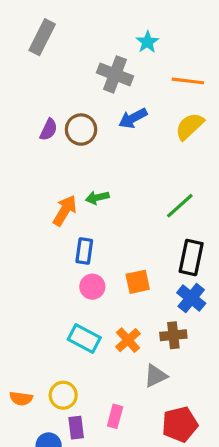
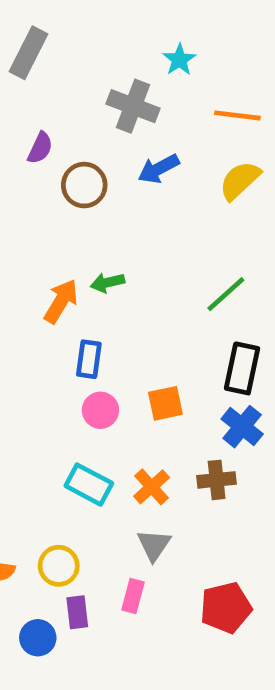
purple semicircle: (49, 130) -> (40, 148), moved
gray triangle: (156, 376) -> (154, 545), moved, turned -30

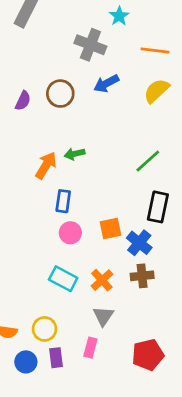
purple semicircle: (40, 148) -> (23, 101), moved
blue cross: (242, 427) -> (139, 243), moved
blue circle: (38, 638) -> (26, 362), moved

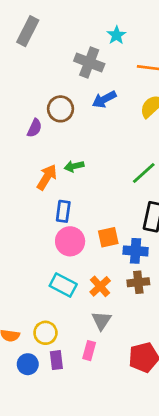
purple semicircle: (23, 101) -> (35, 128), moved
pink circle: (70, 233) -> (70, 241), size x1.4
blue cross: (139, 243) -> (136, 251), turned -35

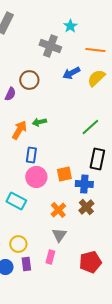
blue arrow: (104, 99) -> (71, 73), moved
brown cross: (138, 282) -> (86, 207), turned -35
cyan rectangle: (63, 285) -> (16, 201), moved

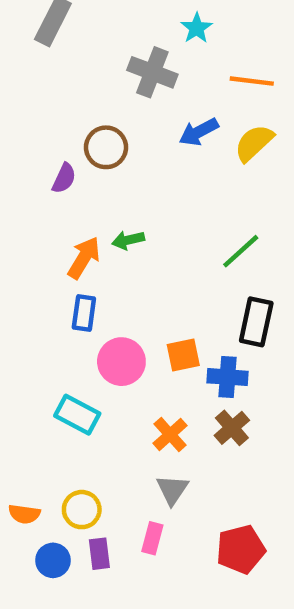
blue rectangle: (31, 155) -> (84, 313), moved

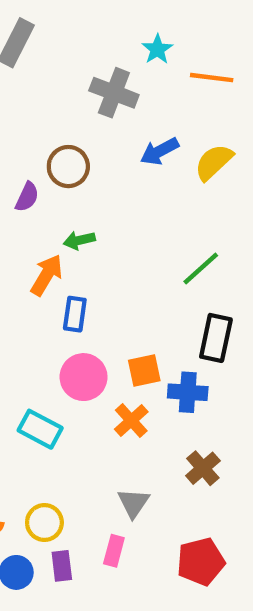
orange line: (252, 81) -> (212, 78), moved
green arrow: (128, 240) -> (79, 240), moved
blue rectangle: (84, 313) -> (75, 314), moved
brown cross: (232, 428) -> (203, 468), moved
orange cross: (170, 434) -> (131, 420), moved

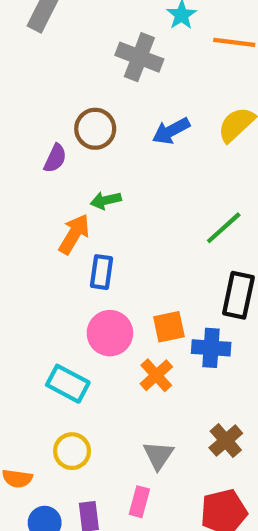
blue arrow: (159, 151) -> (171, 131), moved
brown cross: (203, 468) -> (226, 441), moved
yellow circle: (44, 523) -> (72, 451), moved

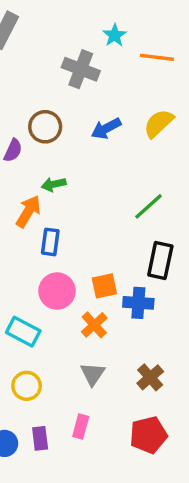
gray triangle: (158, 455) -> (93, 374), moved

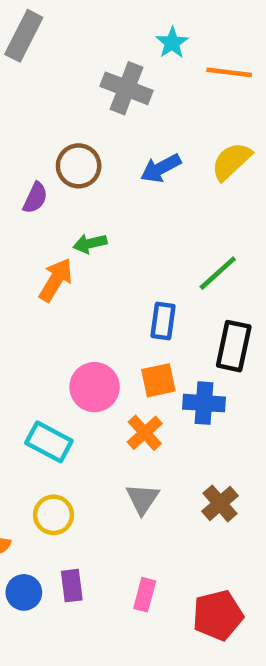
blue rectangle: (50, 242) -> (163, 321), moved
pink rectangle: (81, 426) -> (145, 595), moved
red pentagon: (148, 435) -> (218, 615), moved

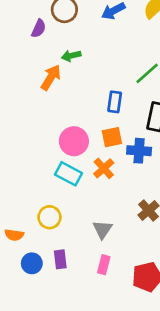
cyan rectangle: (49, 442) -> (68, 174), moved
gray triangle: (142, 499) -> (102, 229), moved

